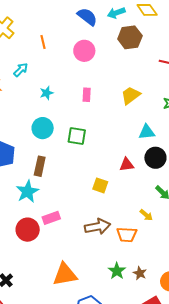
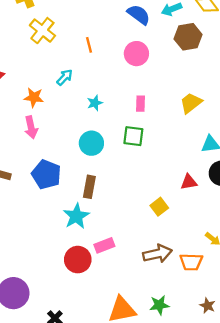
green square: (77, 136) -> (133, 136), moved
yellow square: (100, 185) -> (159, 207), turned 35
green star: (117, 271) -> (159, 305), moved, turned 30

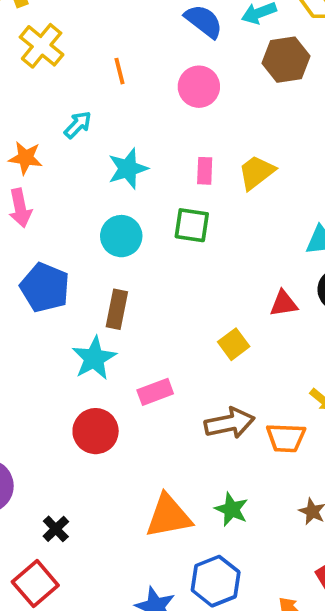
cyan star: (95, 103) -> (128, 169), size x1.5
yellow trapezoid: (191, 103) -> (257, 172), moved
pink rectangle: (104, 245) -> (155, 392), moved
green star: (159, 305) -> (232, 509), turned 30

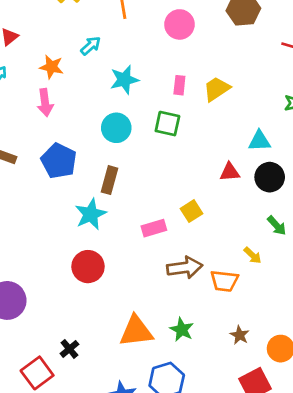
red triangle: (284, 304) -> (230, 172), moved
pink rectangle: (155, 392) -> (154, 228), moved
black cross: (56, 529) -> (69, 349), moved

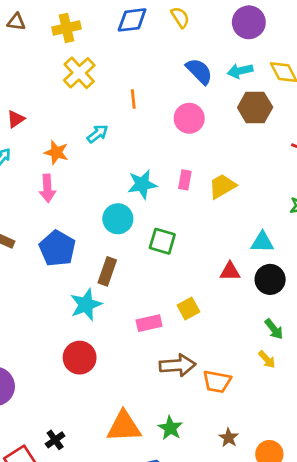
cyan star: (124, 80) -> (142, 184), moved
green square: (167, 124) -> (162, 241), moved
yellow arrow: (253, 255) -> (267, 359), moved

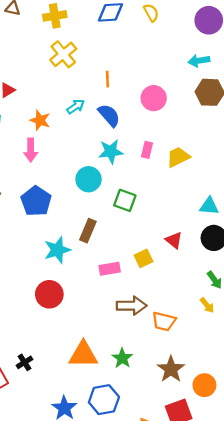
blue semicircle: (199, 71) -> (109, 115), moved
brown rectangle: (107, 271) -> (88, 231), moved
red triangle: (230, 271) -> (174, 240), moved, turned 36
brown star: (229, 438) -> (171, 369), size x1.6

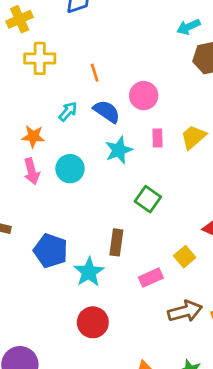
yellow cross: (63, 54) -> (40, 58), turned -36
pink circle: (154, 98) -> (144, 96), moved
cyan circle: (89, 179) -> (70, 169), moved
green square: (125, 200) -> (148, 199), turned 30
blue pentagon: (36, 201) -> (51, 251), moved

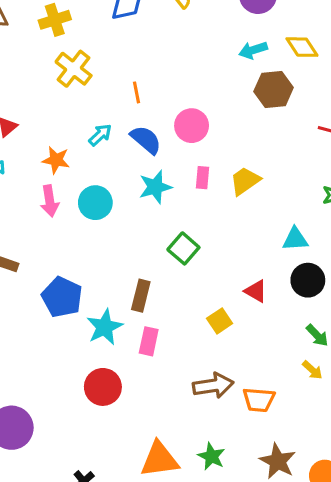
yellow cross: (40, 58) -> (74, 69), turned 32
pink rectangle: (151, 278) -> (149, 341), moved, turned -60

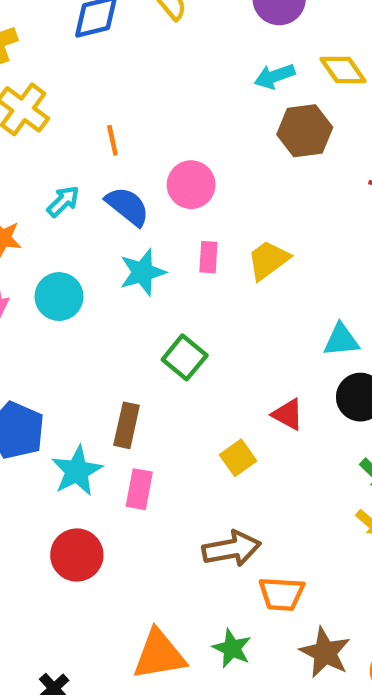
orange trapezoid: (259, 400) -> (281, 594), moved

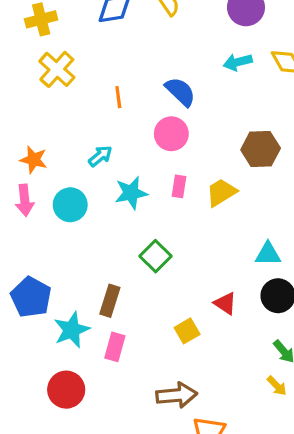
brown hexagon: (305, 131) -> (261, 149), moved
cyan arrow: (63, 201) -> (100, 156), moved
blue semicircle: (127, 206) -> (180, 92), moved

